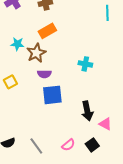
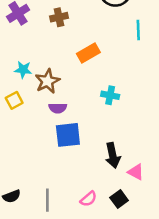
orange rectangle: (47, 31) -> (88, 53), moved
yellow square: (10, 82) -> (14, 100), moved
gray line: (36, 146) -> (47, 200), turned 36

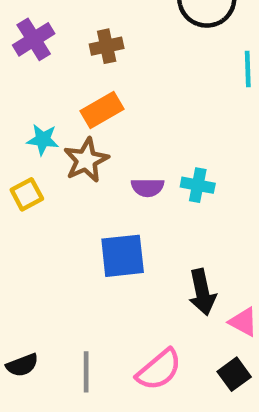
orange rectangle: (88, 53) -> (102, 110), moved
purple semicircle: (58, 108) -> (148, 187), moved
pink semicircle: (88, 199) -> (159, 370), size x1.5
black square: (119, 199) -> (234, 374), moved

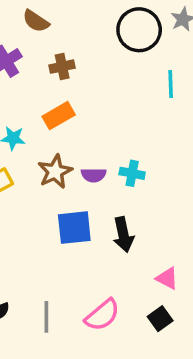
brown star: (86, 160) -> (55, 172), moved
black arrow: (202, 292) -> (123, 235), moved

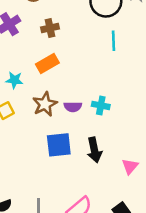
cyan line: (171, 84) -> (113, 41), moved
pink triangle: (167, 278) -> (130, 166), moved, turned 42

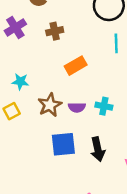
orange rectangle: (47, 64) -> (76, 66), moved

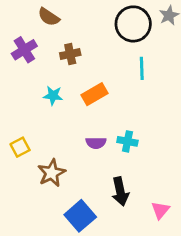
cyan star: (20, 82) -> (53, 96), moved
brown star: (50, 105) -> (52, 173), moved
blue square: (63, 144) -> (80, 216), moved, turned -35

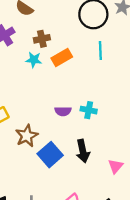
orange rectangle: (95, 94) -> (62, 57), moved
cyan star: (53, 96) -> (34, 60), moved
blue square: (80, 216) -> (50, 155), moved

